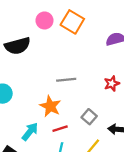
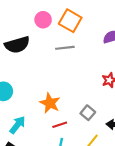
gray line: (66, 80) -> (65, 48), moved
cyan arrow: (30, 132) -> (17, 125), moved

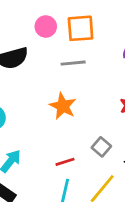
orange square: (70, 21) -> (81, 28), turned -35
orange star: (50, 103) -> (63, 106), moved

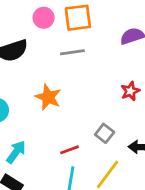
orange star: (63, 106) -> (48, 97), moved

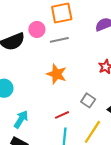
pink circle: (44, 18) -> (37, 29), moved
orange star: (48, 97) -> (57, 74), moved

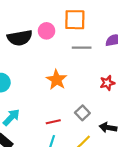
gray line: (59, 40) -> (82, 48), moved

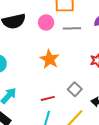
pink circle: (46, 31) -> (46, 22), moved

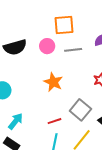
gray square: (75, 89) -> (80, 110), size x1.5

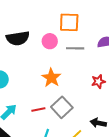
gray square: (80, 110) -> (62, 107), moved
red line: (55, 121) -> (38, 109), moved

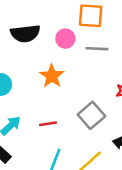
orange star: (51, 78) -> (52, 76), moved
gray square: (62, 107) -> (91, 115), moved

